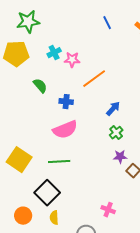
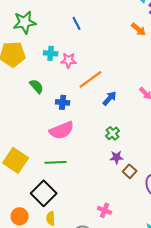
blue line: (107, 23) -> (77, 23), moved
cyan cross: (54, 53) -> (51, 53), turned 32
blue arrow: (113, 109) -> (110, 98), moved

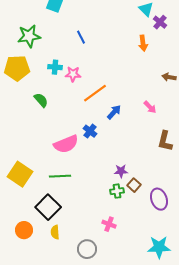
orange arrow: (139, 29) -> (143, 43), turned 42
blue cross: (63, 102) -> (90, 131), moved, turned 32
green cross: (113, 133) -> (117, 191), moved, turned 32

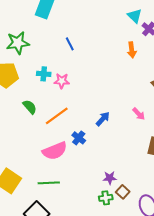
orange line: (95, 93) -> (57, 116), moved

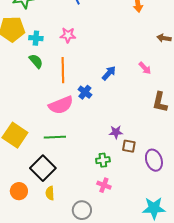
cyan cross: (44, 74) -> (36, 38), moved
orange line: (57, 116) -> (63, 70), turned -55
brown square: (123, 192) -> (129, 146), turned -32
green cross: (106, 198) -> (103, 160), moved

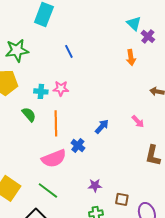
cyan cross: (36, 38) -> (41, 91), moved
purple star: (116, 132) -> (95, 185), moved
green line: (55, 137) -> (48, 190), turned 40

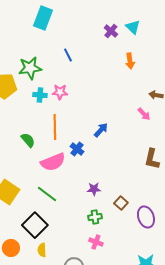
purple cross: (148, 36) -> (111, 31), moved
green star: (17, 50) -> (30, 68), moved
green semicircle: (29, 114) -> (28, 140), moved
pink arrow: (138, 121) -> (144, 114), moved
brown square: (122, 199) -> (121, 203), turned 32

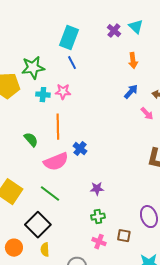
cyan rectangle: (43, 18) -> (69, 38), moved
blue line: (68, 55) -> (72, 63), moved
blue arrow: (101, 130) -> (131, 92), moved
brown square: (121, 203) -> (124, 236), moved, turned -32

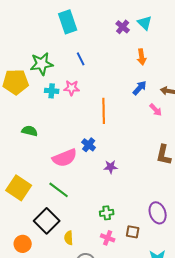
cyan rectangle: (69, 38) -> (68, 22), moved, turned -40
orange line: (58, 127) -> (104, 111), moved
green semicircle: (31, 140) -> (30, 131), moved, turned -35
purple star: (97, 189) -> (111, 167), moved
yellow semicircle: (45, 250) -> (69, 238), moved

